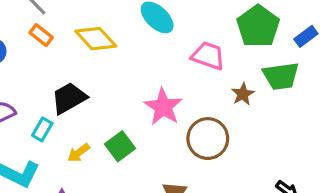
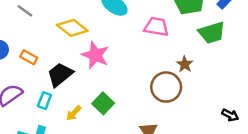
orange rectangle: (41, 35) -> (29, 57), moved
brown star: (243, 94) -> (185, 64), moved
pink star: (163, 107) -> (95, 55), moved

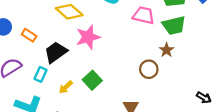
green trapezoid: (212, 33) -> (174, 25), moved
pink star: (95, 55) -> (88, 37), turned 30
brown circle: (166, 87) -> (149, 69), size x0.7

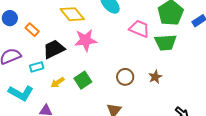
brown star: (167, 50) -> (155, 77), moved
brown circle: (149, 69) -> (125, 77), moved
cyan rectangle: (41, 74) -> (37, 67), turned 40

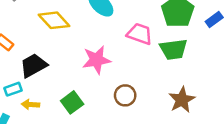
pink star: (86, 40) -> (97, 60), moved
brown star: (155, 77) -> (182, 100), moved, size x1.5
yellow arrow: (58, 82) -> (30, 105), moved, turned 40

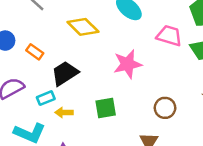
brown circle: (125, 95) -> (165, 108), moved
green square: (72, 102) -> (106, 108), turned 30

